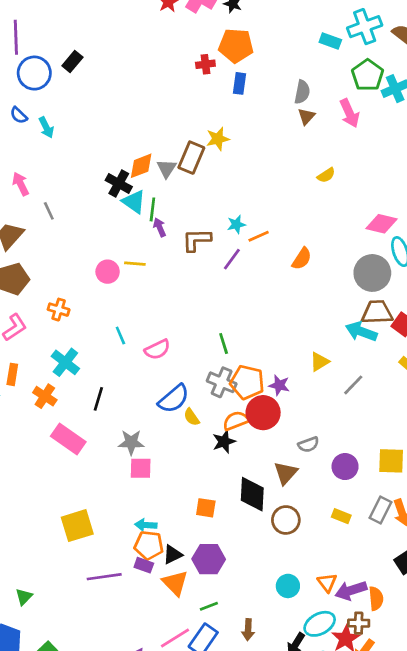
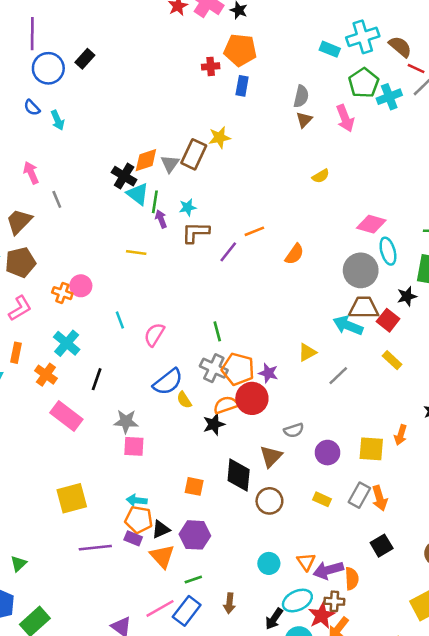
cyan star: (236, 224) -> (188, 207), moved
pink circle: (108, 272) -> (81, 286), moved
pink semicircle: (157, 349) -> (154, 335), turned 145

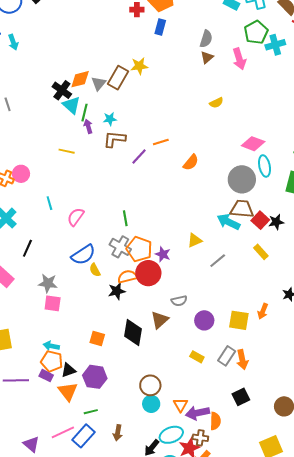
black star: (407, 296) -> (276, 222), moved
brown circle: (269, 501) -> (150, 385), moved

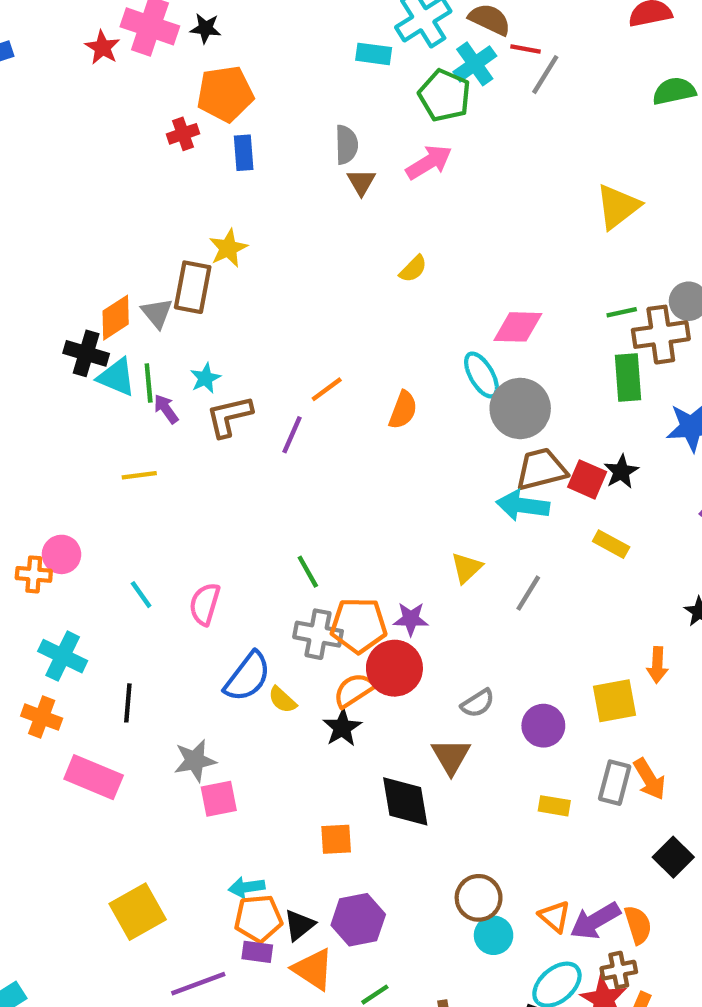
cyan cross: (275, 45) -> (475, 64), moved
pink arrow: (239, 59) -> (429, 162), turned -85
cyan ellipse: (265, 166) -> (481, 375), moved

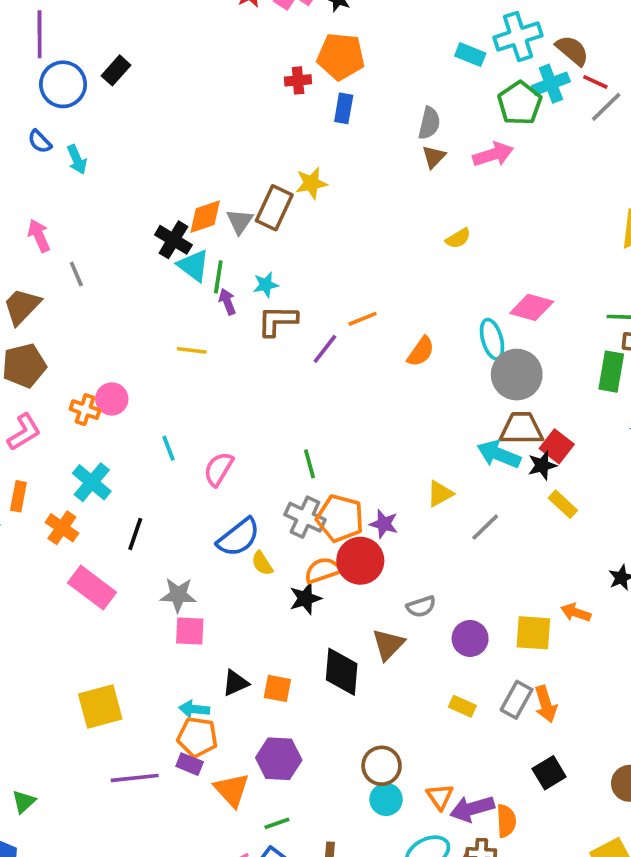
black star: (621, 472) -> (542, 465), moved
orange arrow: (657, 665) -> (576, 612), turned 92
black triangle: (299, 925) -> (235, 683), moved

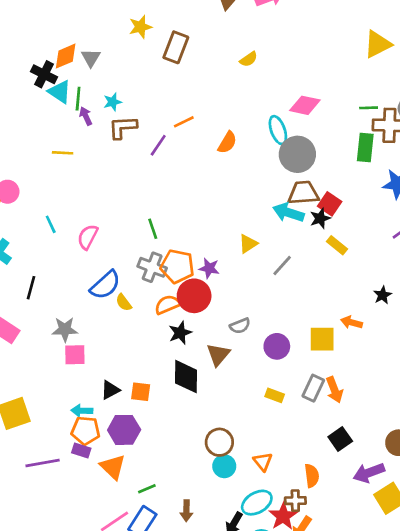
brown rectangle: (274, 208) -> (176, 47), moved
black star: (305, 598) -> (180, 333), moved
purple hexagon: (279, 759) -> (124, 430), moved
purple arrow: (472, 809) -> (369, 473), moved

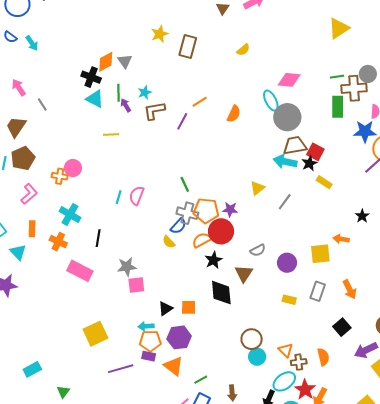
cyan triangle: (60, 92) -> (95, 99), moved
cyan line: (51, 224) -> (119, 197), moved, turned 48
blue semicircle: (105, 285) -> (178, 226), moved, size x0.7
orange arrow: (334, 390) -> (350, 289), moved
brown cross: (295, 501) -> (299, 362), moved

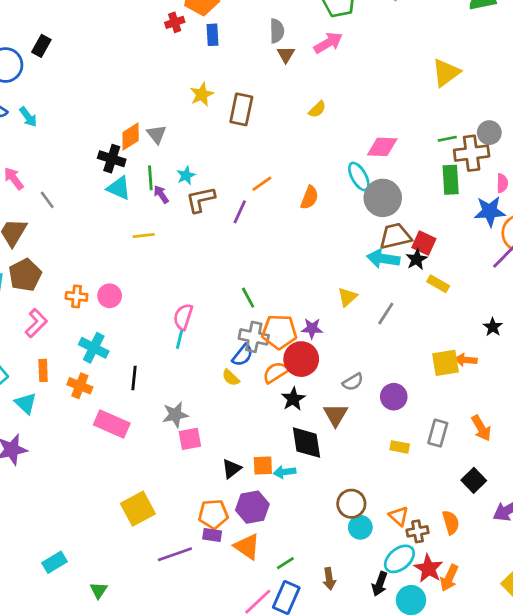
pink circle: (73, 168) -> (110, 296), moved
cyan line: (119, 197) -> (180, 339), moved
yellow square: (320, 254) -> (445, 363), moved
cyan arrow: (146, 326) -> (285, 472), moved

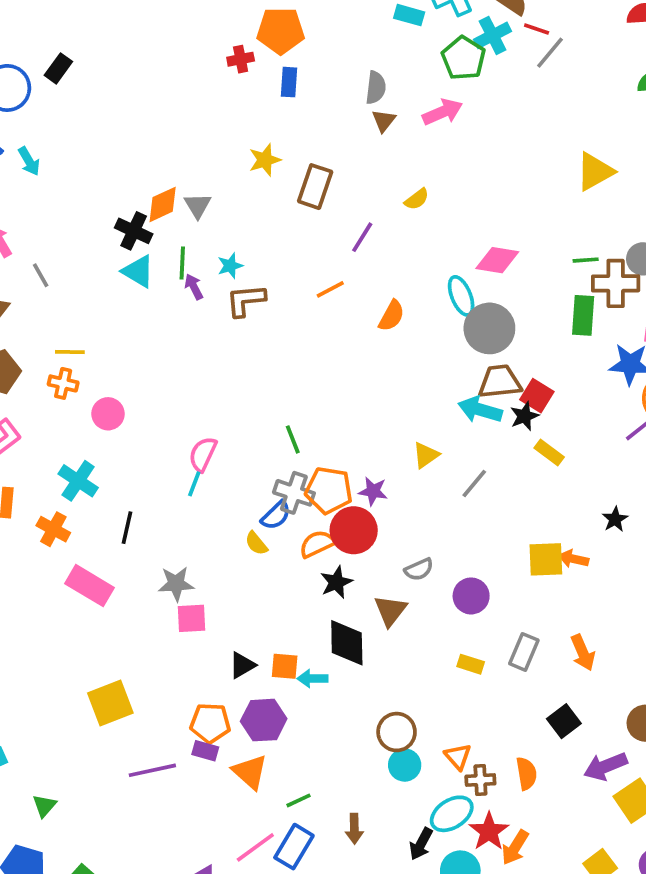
purple line: (240, 212) -> (362, 237), moved
yellow line: (144, 236) -> (70, 352), moved
orange cross: (77, 296) -> (63, 383), moved

